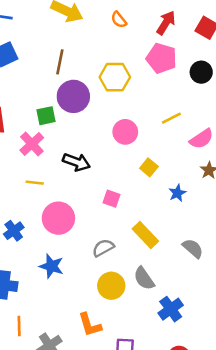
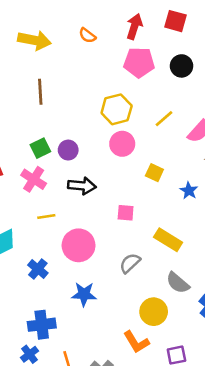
yellow hexagon: (115, 77) -> (117, 109), moved
purple circle: (73, 96) -> (68, 150), moved, size x0.6
yellow circle: (111, 286) -> (154, 312), moved

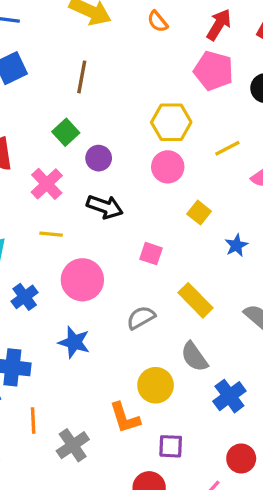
green square: (40, 148) -> (66, 132), moved, turned -30

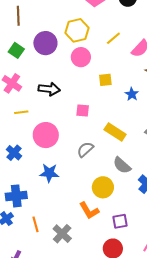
purple circle: (99, 158) -> (45, 43), moved, size x1.5
yellow square: (199, 213) -> (105, 80), turned -32

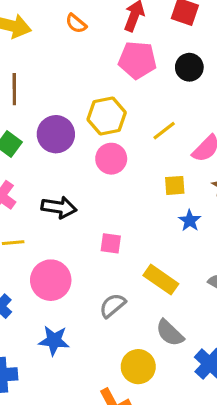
yellow square: (105, 80) -> (175, 185), moved

